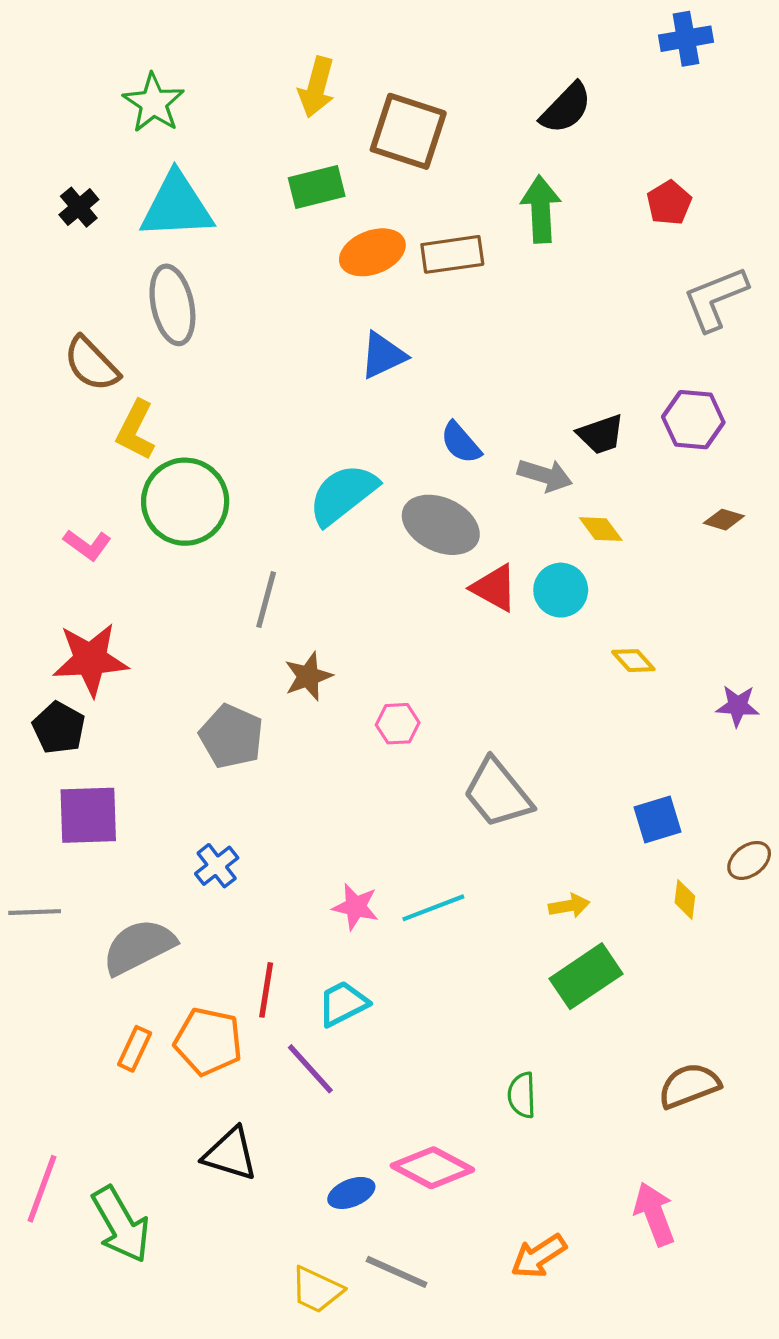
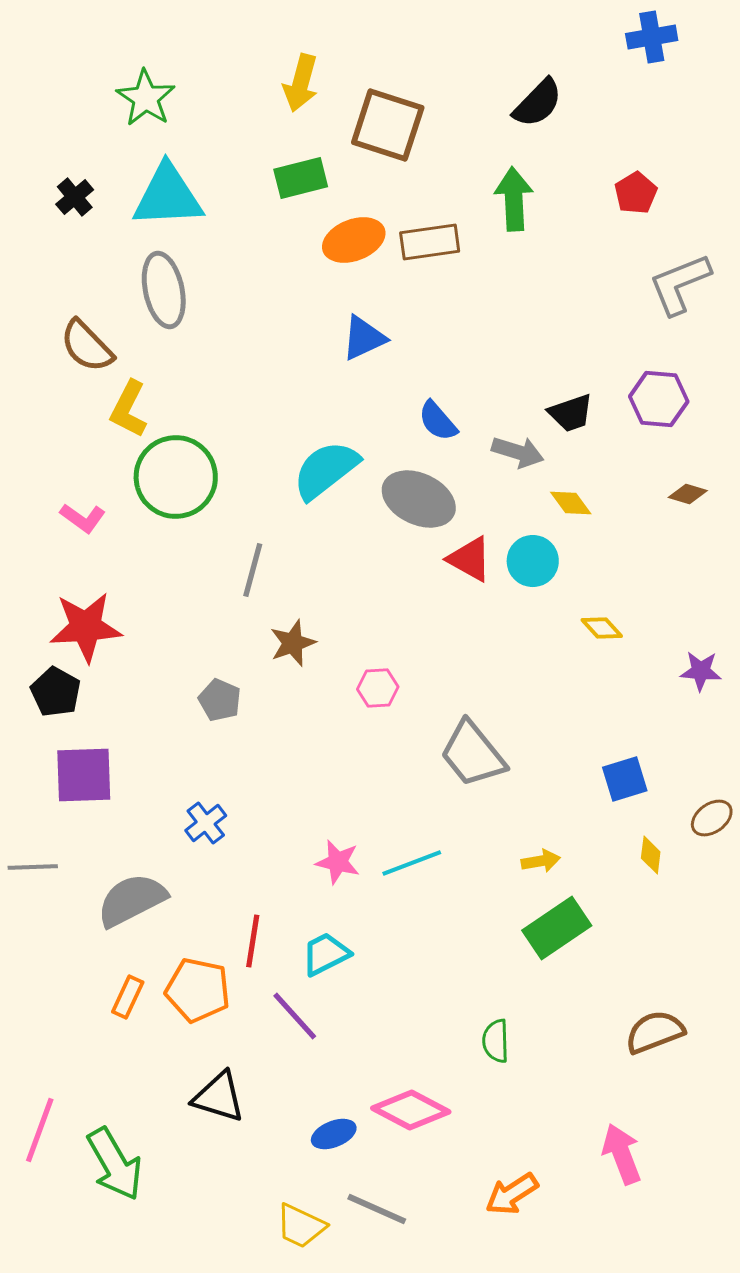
gray pentagon: (231, 736) -> (220, 700), size x0.7

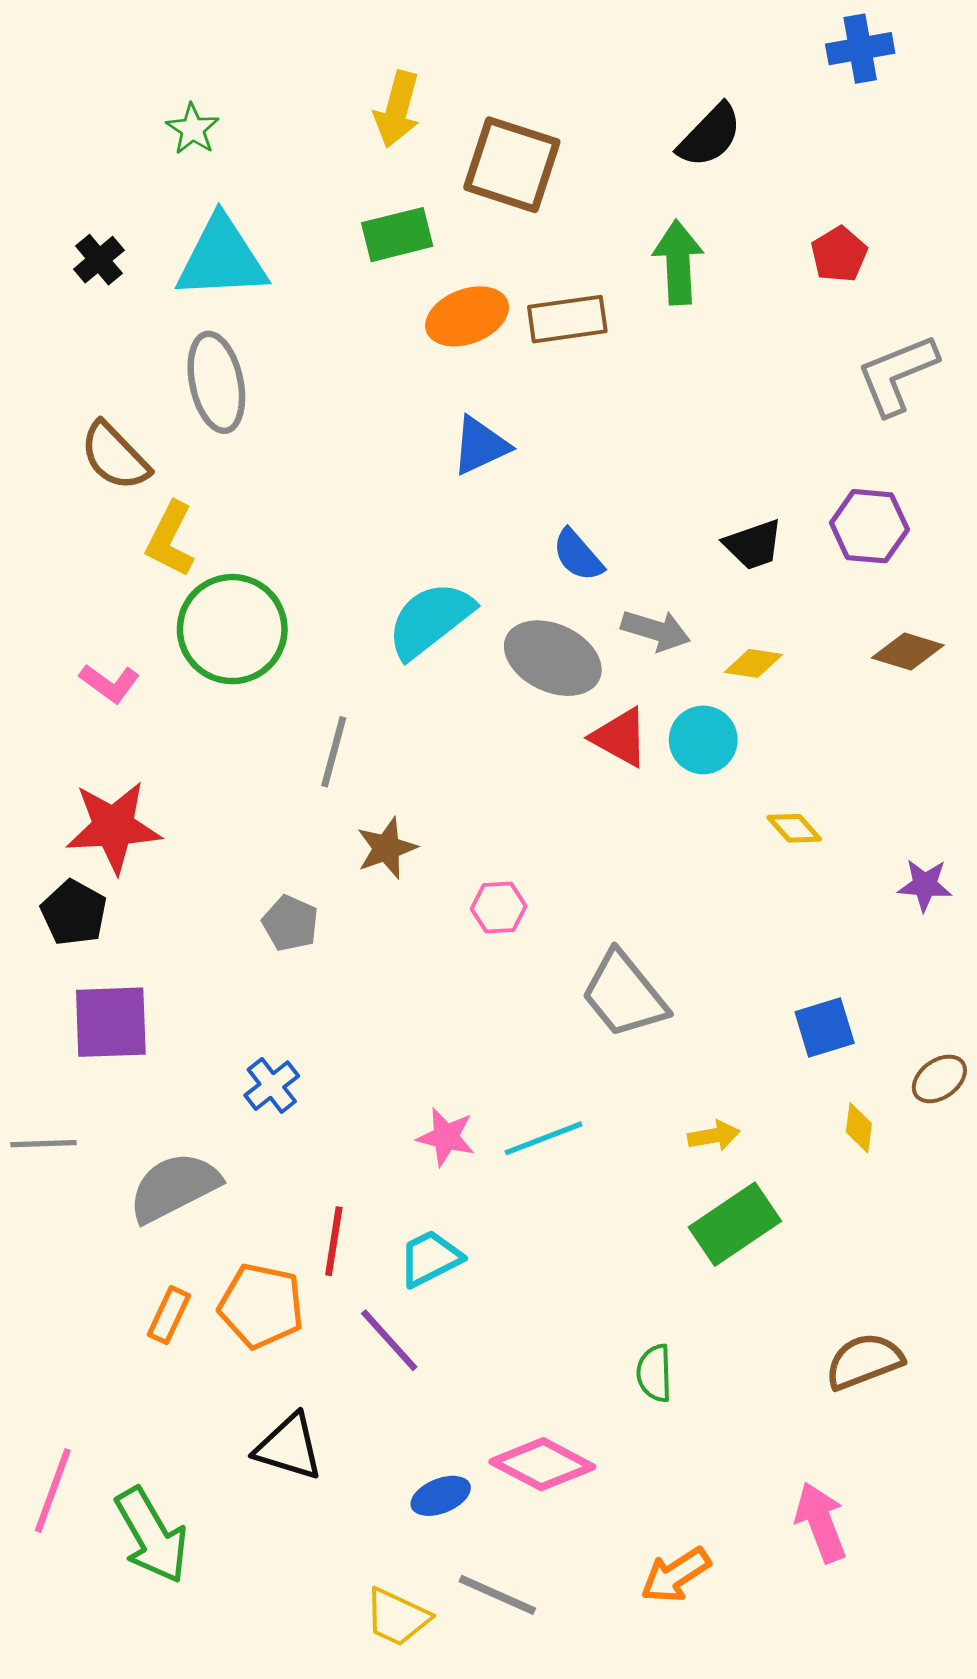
green star: (146, 98) -> (193, 129), size x0.7
gray arrow: (518, 452) -> (656, 630), moved
brown diamond: (688, 494) -> (908, 651), size x1.4
yellow diamond: (571, 503) -> (753, 663), turned -45

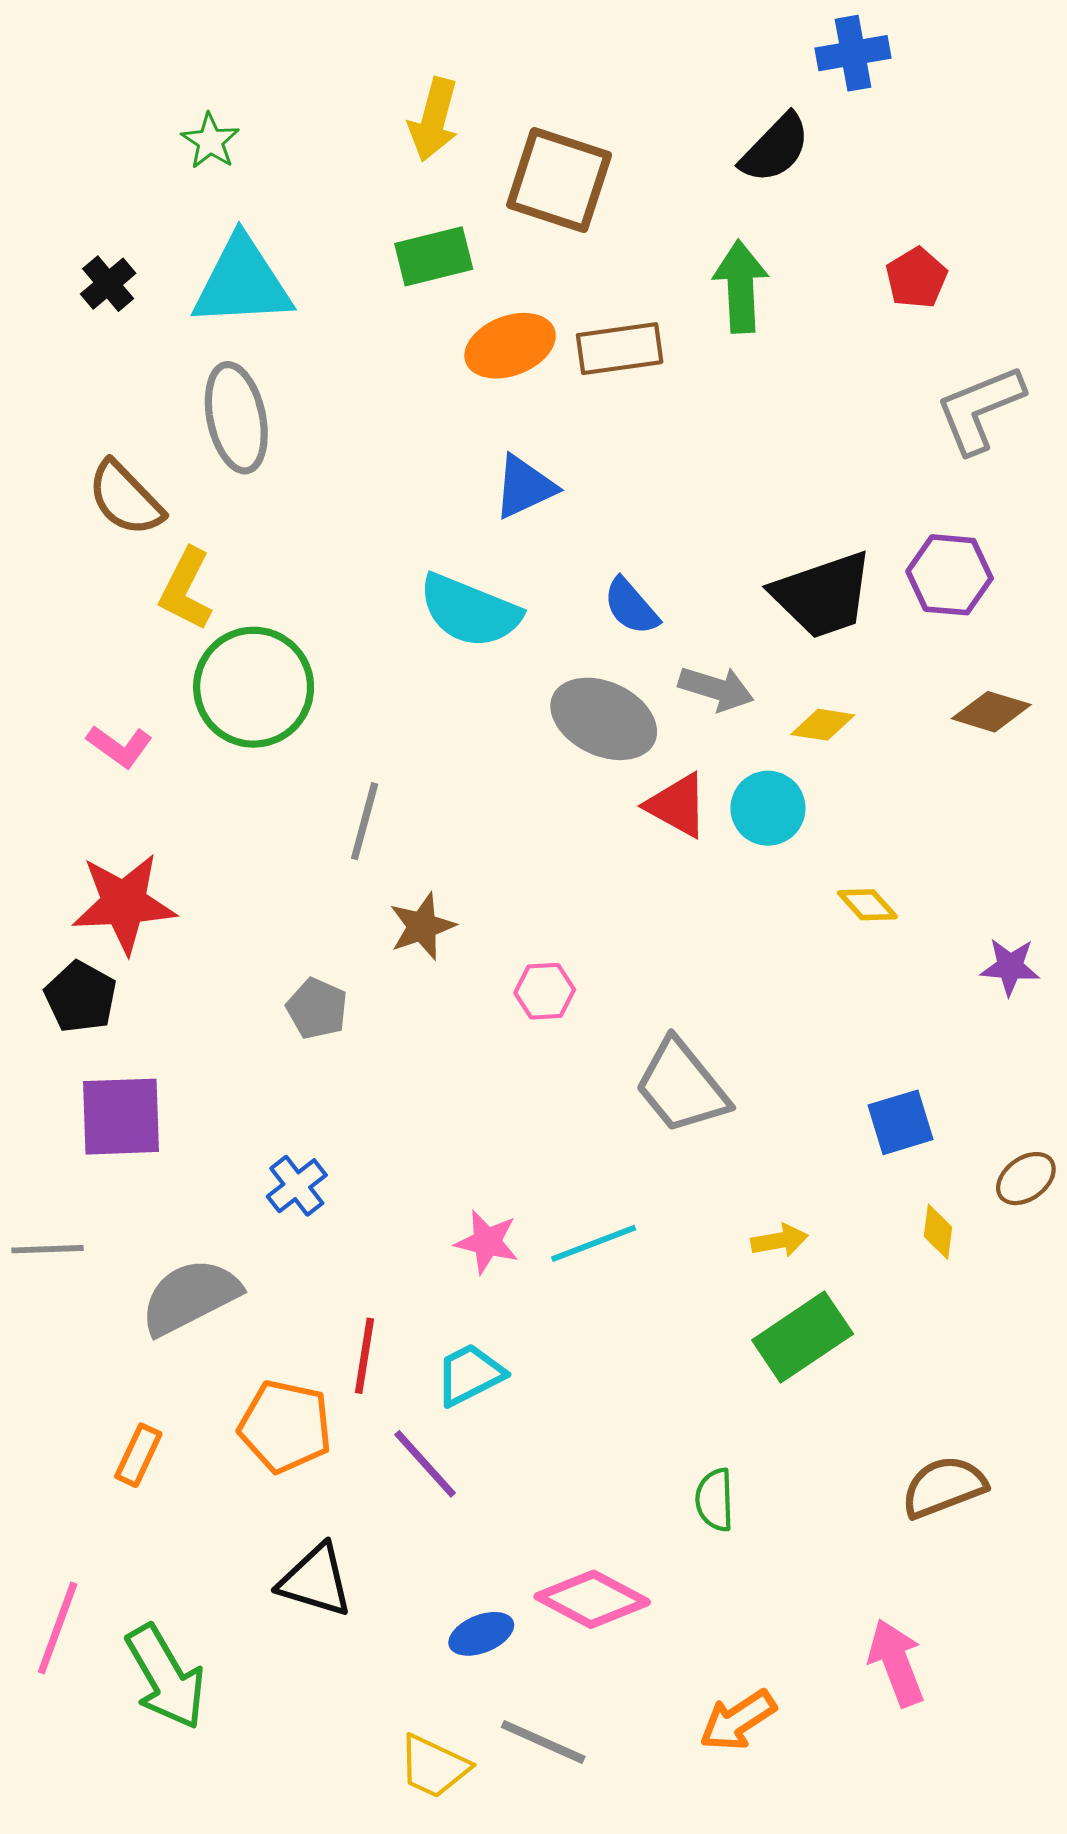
blue cross: (860, 49) -> (853, 53), moved
black trapezoid: (753, 545) -> (823, 595), size x1.6
cyan semicircle: (430, 620) -> (470, 611), moved, turned -120
orange rectangle: (169, 1315) -> (138, 1455), moved

